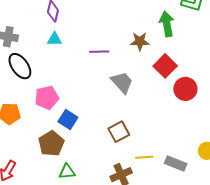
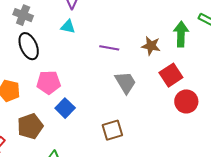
brown pentagon: (51, 143) -> (30, 126), moved

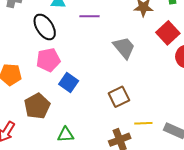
black ellipse: (29, 46) -> (45, 27), moved
purple line: (109, 48) -> (90, 16), moved

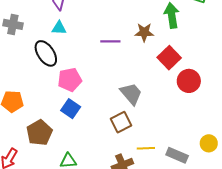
purple line: (90, 16) -> (110, 41), moved
gray trapezoid: (124, 48) -> (131, 94), moved
pink pentagon: (48, 60) -> (70, 80), moved

